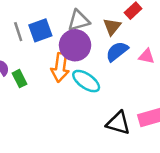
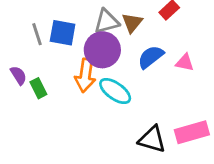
brown triangle: (112, 27) -> (132, 23), moved
blue square: (40, 30) -> (63, 33), turned 30

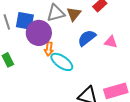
purple circle: (102, 50) -> (39, 33), moved
orange arrow: (85, 75) -> (49, 49), moved, size x0.6

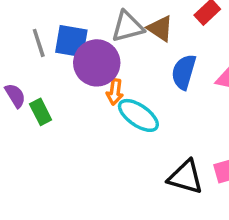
brown triangle: (74, 14) -> (160, 28), turned -35
blue semicircle: (87, 38) -> (184, 72), turned -36

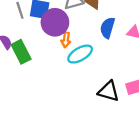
green rectangle: (41, 112) -> (21, 52), size x1.5
cyan ellipse: (138, 115) -> (80, 54), turned -65

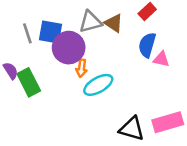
blue semicircle: (107, 28) -> (147, 45), moved

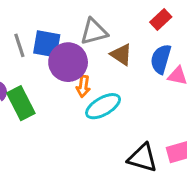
brown triangle: (114, 23) -> (121, 54), moved

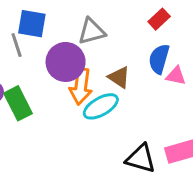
blue square: (47, 44) -> (32, 24), moved
brown triangle: (121, 54) -> (119, 77), moved
orange arrow: (83, 86) -> (81, 86), size x1.6

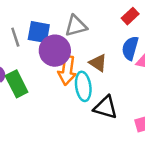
blue square: (32, 24) -> (39, 32), moved
cyan ellipse: (101, 106) -> (83, 86), turned -68
black triangle: (141, 159) -> (105, 107), moved

